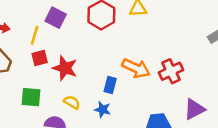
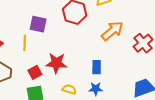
red square: (40, 58) -> (35, 72), moved
orange arrow: (136, 68) -> (112, 31), moved, turned -50

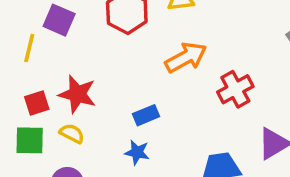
blue rectangle: (97, 67) -> (146, 115), turned 56
yellow semicircle: (69, 89) -> (72, 134), moved

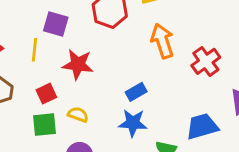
orange arrow: (186, 57) -> (162, 41), turned -72
red star: (77, 94) -> (78, 64), moved
blue star: (137, 152) -> (133, 123), size x1.4

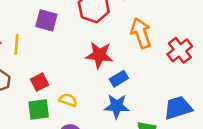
yellow line: (35, 50) -> (16, 44), moved
red star: (78, 64) -> (99, 55), moved

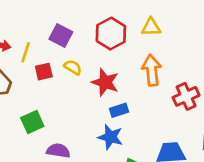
red square: (40, 82) -> (44, 72), moved
yellow semicircle: (68, 100) -> (73, 67), moved
green square: (39, 110) -> (32, 122), turned -30

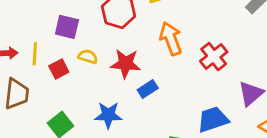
blue star: (110, 137) -> (108, 115), moved

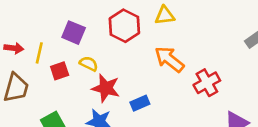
orange arrow: (171, 39) -> (169, 59), turned -40
red star: (126, 64) -> (106, 88), moved

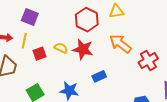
purple square: (74, 33) -> (30, 17), moved
red star: (106, 88) -> (83, 49), moved

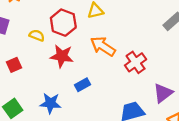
yellow semicircle: (61, 48) -> (37, 35), moved

